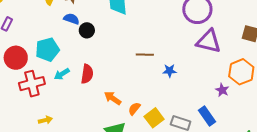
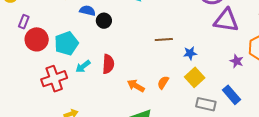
red circle: (16, 58) -> (37, 39), moved
purple star: (222, 90) -> (237, 61), moved
orange semicircle: (134, 109) -> (163, 82), moved
yellow square: (154, 118) -> (195, 77), moved

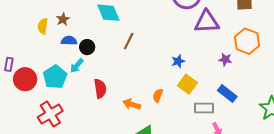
brown line: (164, 39) -> (129, 41), moved, turned -48
cyan arrow: (83, 66) -> (77, 66), moved

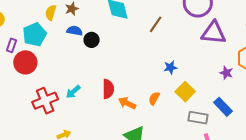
brown line: (129, 41) -> (156, 24), moved
blue star: (178, 61) -> (170, 67), moved
cyan arrow: (77, 66) -> (73, 92), moved
cyan pentagon: (55, 77) -> (35, 35), moved
red semicircle: (100, 89) -> (108, 89), moved

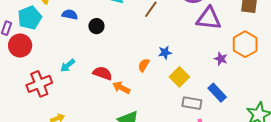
black circle: (92, 40) -> (96, 26), moved
red semicircle: (108, 89) -> (103, 73), turned -72
cyan arrow: (73, 92) -> (68, 66), moved
orange semicircle: (154, 98) -> (144, 65), moved

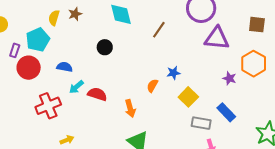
blue semicircle: (70, 15) -> (65, 67), moved
red semicircle: (103, 73) -> (97, 94), moved
orange arrow: (121, 88) -> (130, 108), turned -132

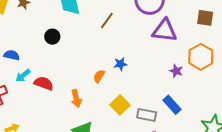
yellow square: (188, 97) -> (120, 105), moved

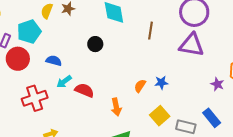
brown line: (107, 20) -> (151, 31), turned -30
purple triangle: (165, 30) -> (192, 45), moved
blue star: (120, 64) -> (161, 83), moved

